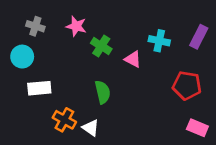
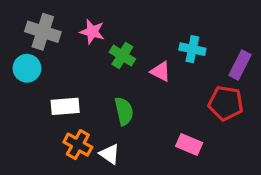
gray cross: (35, 26) -> (43, 32), size x1.5
purple rectangle: (199, 37) -> (240, 65), moved
white rectangle: (39, 88) -> (65, 106), moved
pink rectangle: (197, 128) -> (189, 145), moved

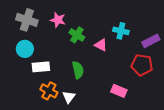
purple rectangle: (240, 65) -> (151, 41), turned 36
cyan circle: (27, 68) -> (25, 49), moved
white triangle: (110, 154) -> (69, 97), turned 32

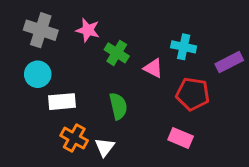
red pentagon: (142, 65) -> (193, 94), moved

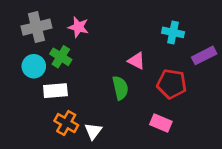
gray cross: (41, 30) -> (36, 27), turned -32
cyan cross: (184, 47) -> (173, 32), moved
green cross: (117, 53) -> (61, 57), moved
green semicircle: (118, 106) -> (120, 88), moved

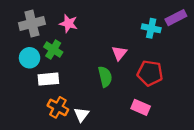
purple rectangle: (204, 55) -> (176, 18), moved
pink triangle: (137, 61) -> (119, 53), turned 42

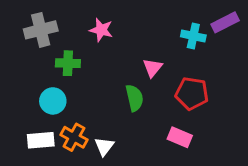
pink star: (69, 24) -> (101, 30), moved
green cross: (53, 50) -> (68, 63), turned -30
cyan circle: (30, 58) -> (53, 101), moved
white rectangle: (48, 79) -> (41, 140), moved

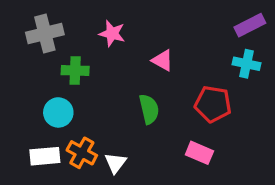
cyan cross: (193, 36) -> (247, 64), moved
pink triangle: (153, 68) -> (163, 60), moved, turned -40

